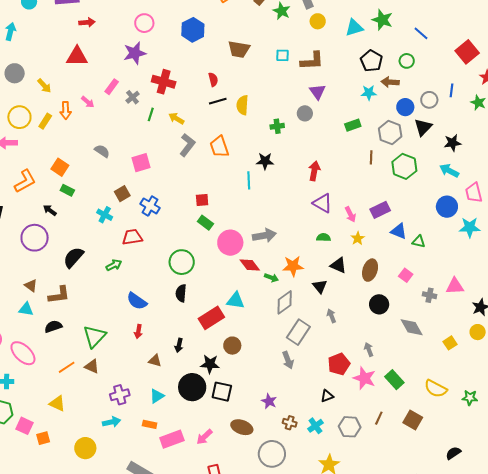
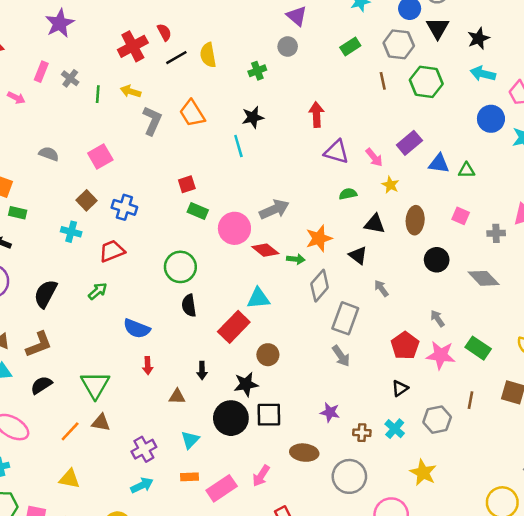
red cross: (164, 82) -> (133, 46), moved, turned -30

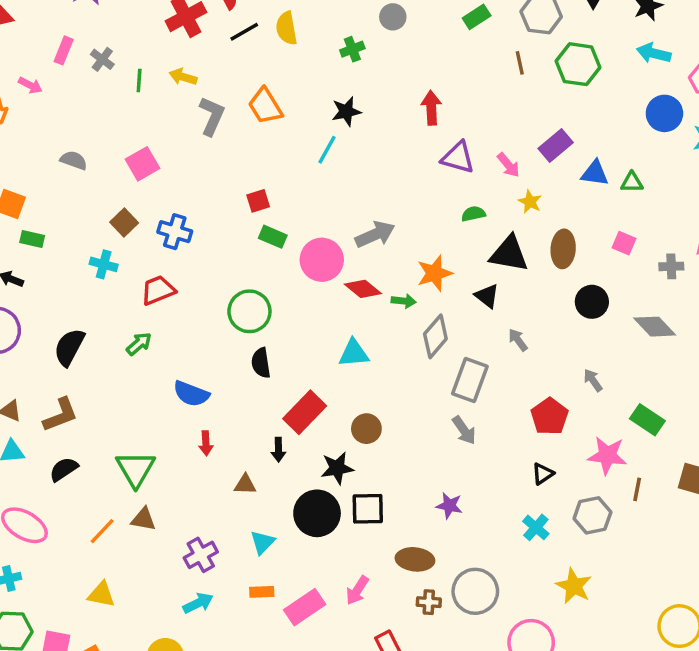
cyan line: (238, 146) -> (327, 150), turned 45
black triangle: (375, 224) -> (509, 254), size x1.4
red rectangle: (234, 327) -> (305, 412), moved
pink star: (441, 355) -> (607, 455), moved
brown cross: (362, 433) -> (429, 602), moved

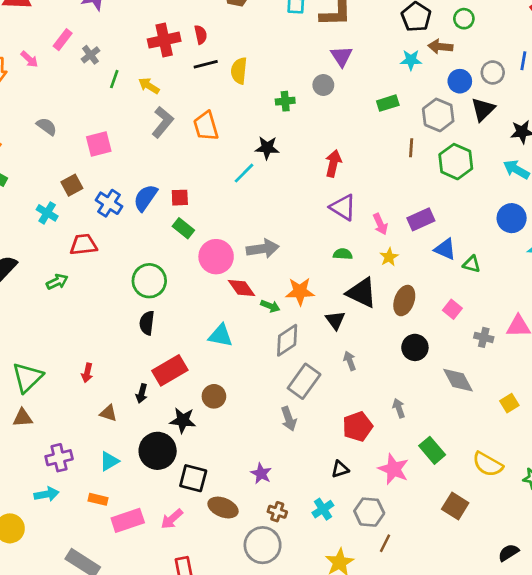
blue semicircle: (191, 394) -> (145, 198), moved, turned 88
brown line: (637, 489) -> (385, 543), moved
black square: (368, 509) -> (193, 478), moved
brown triangle: (143, 519) -> (23, 418), turned -30
brown cross: (429, 602) -> (277, 512), moved

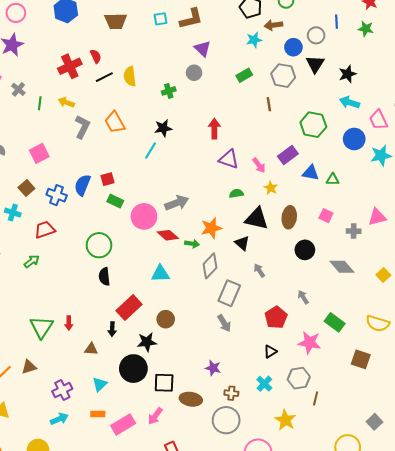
green hexagon: (456, 162) -> (313, 125), moved
green triangle: (27, 377) -> (41, 327), moved

